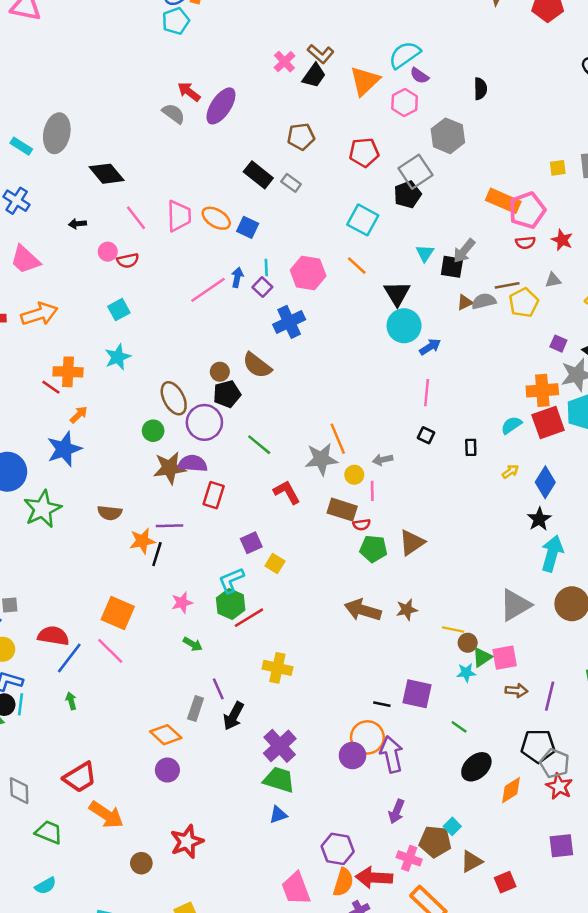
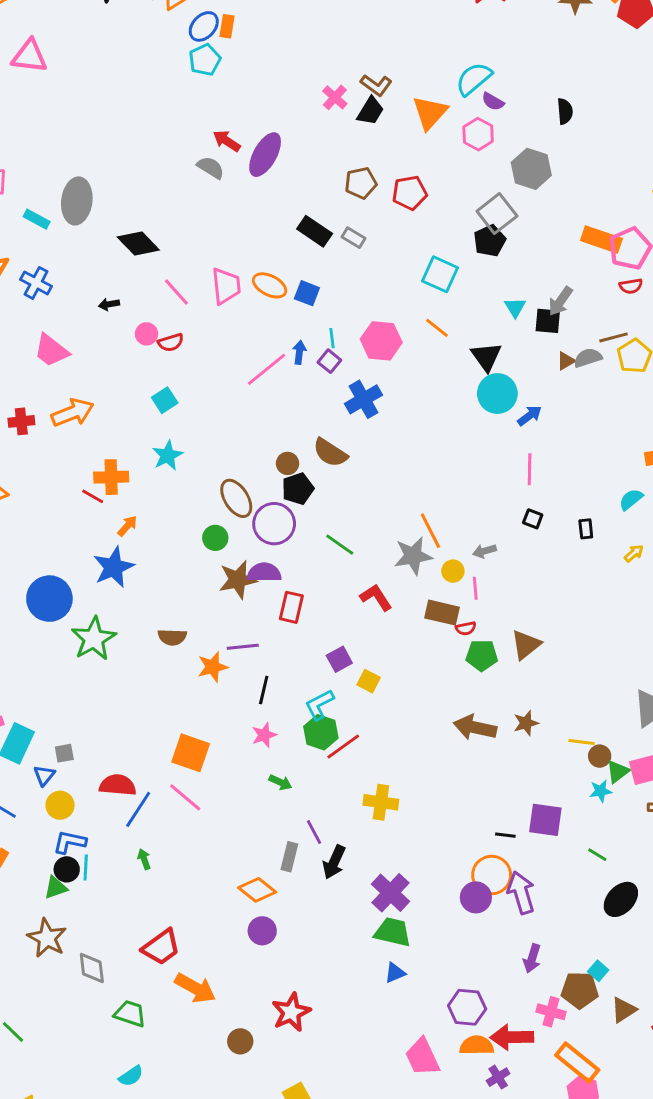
red pentagon: (364, 152) -> (410, 193), moved
black line: (157, 554) -> (264, 690), moved
orange semicircle: (343, 882) -> (477, 1045), turned -104

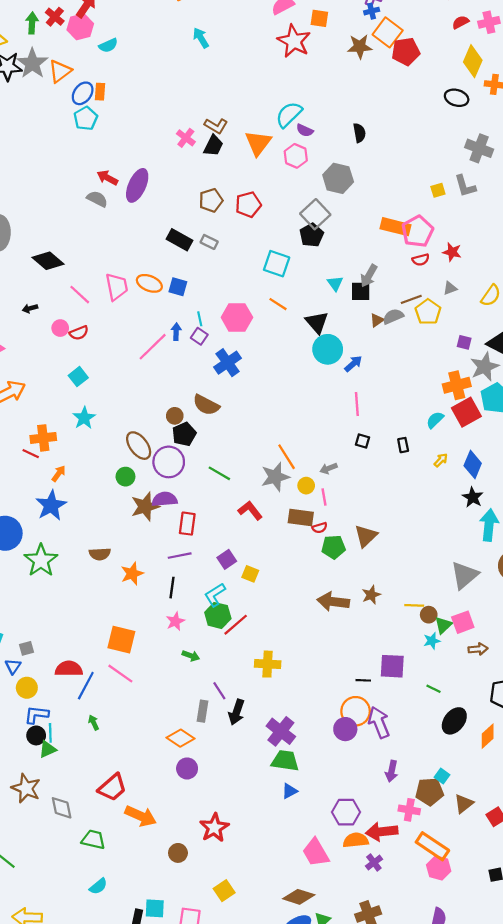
purple line: (243, 647) -> (180, 556), moved
green triangle: (56, 888) -> (48, 749), moved

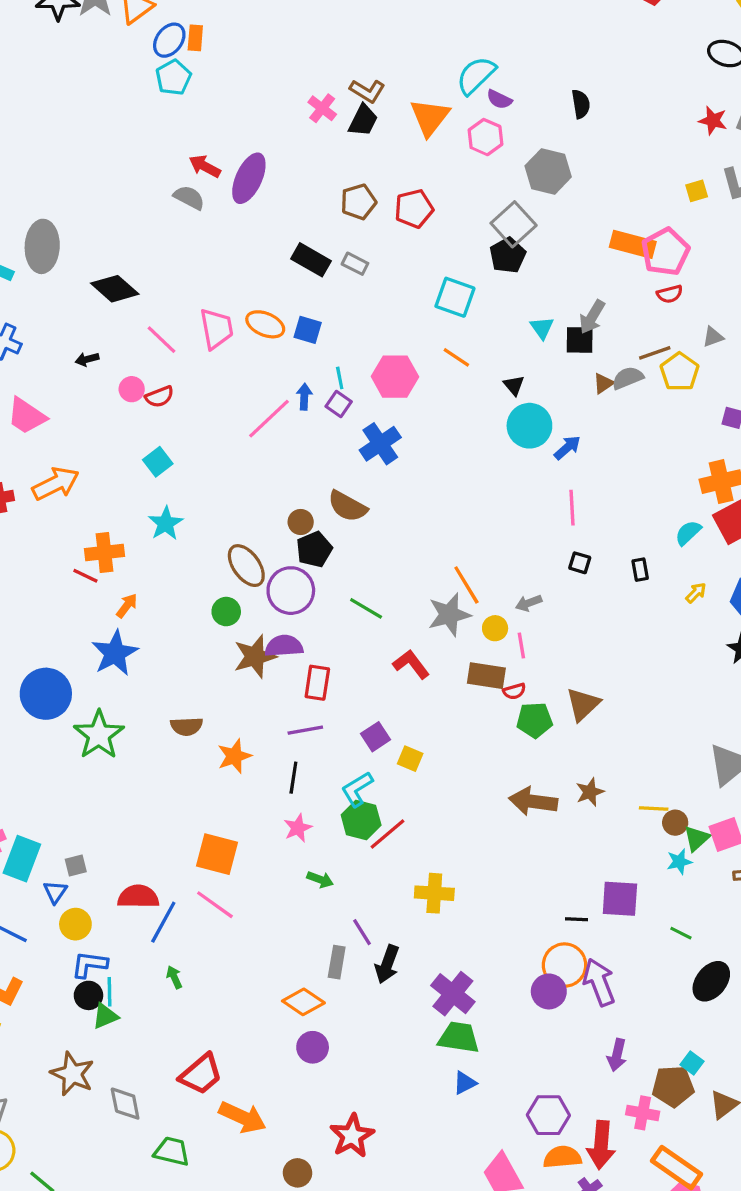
red star: (452, 252) -> (713, 121), moved
black triangle: (317, 322) -> (514, 385), size x0.6
red arrow: (382, 832) -> (601, 1145), turned -80

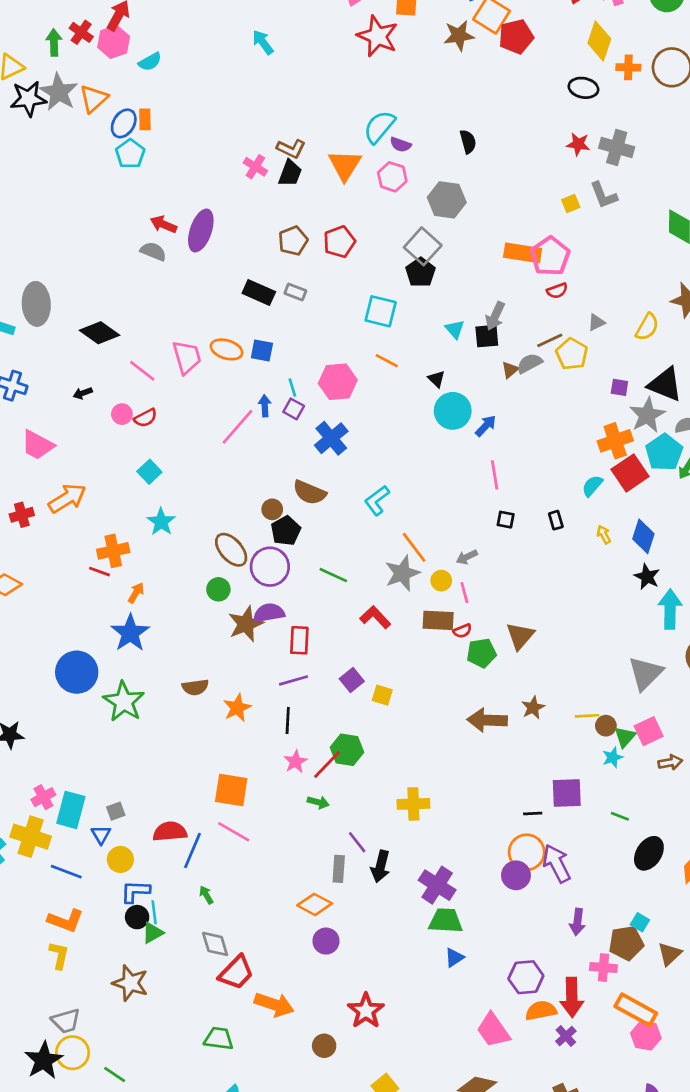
yellow arrow: (696, 593) -> (604, 535), turned -66
cyan L-shape: (357, 789) -> (377, 500), moved
red line: (387, 834) -> (327, 764), moved
gray diamond: (125, 1104) -> (215, 944), moved

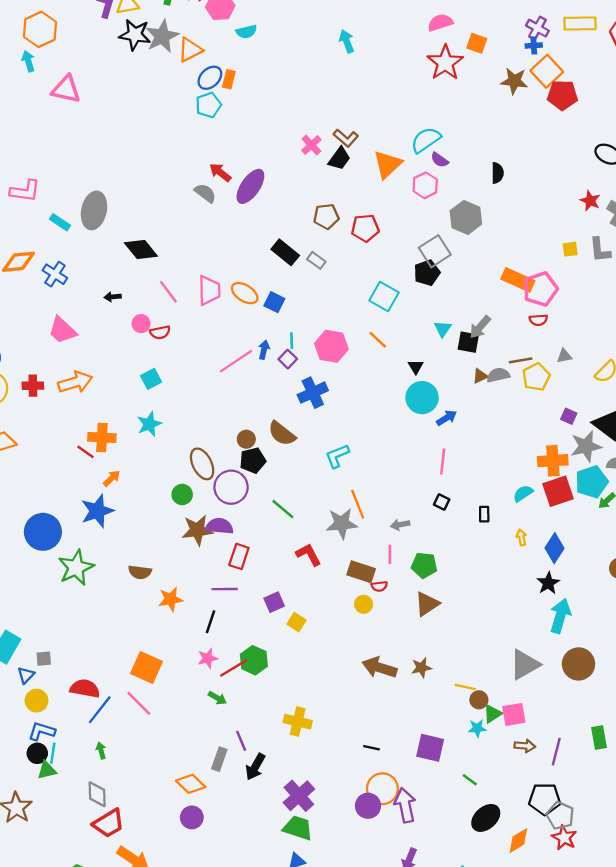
yellow circle: (441, 581) -> (364, 604), moved
green pentagon: (481, 653) -> (424, 565), moved
black line: (533, 813) -> (372, 748), moved

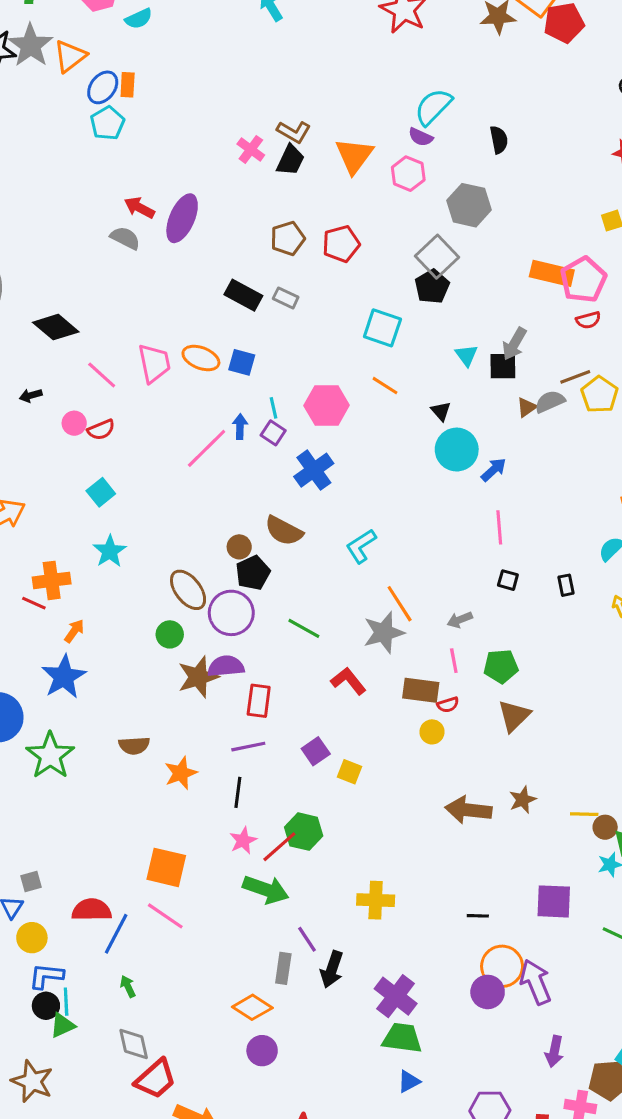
cyan semicircle: (426, 140) -> (433, 107), moved
green arrow: (217, 698) -> (266, 890), size x1.8

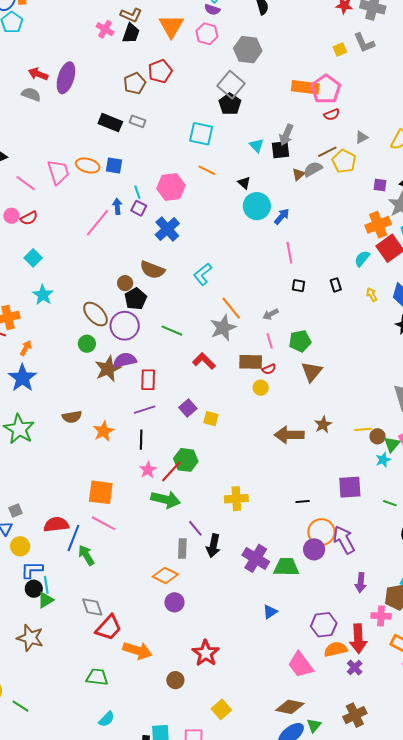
red pentagon: (341, 244) -> (160, 71), moved
green arrow: (128, 986) -> (86, 555), moved, size x1.5
green trapezoid: (402, 1038) -> (286, 567), moved

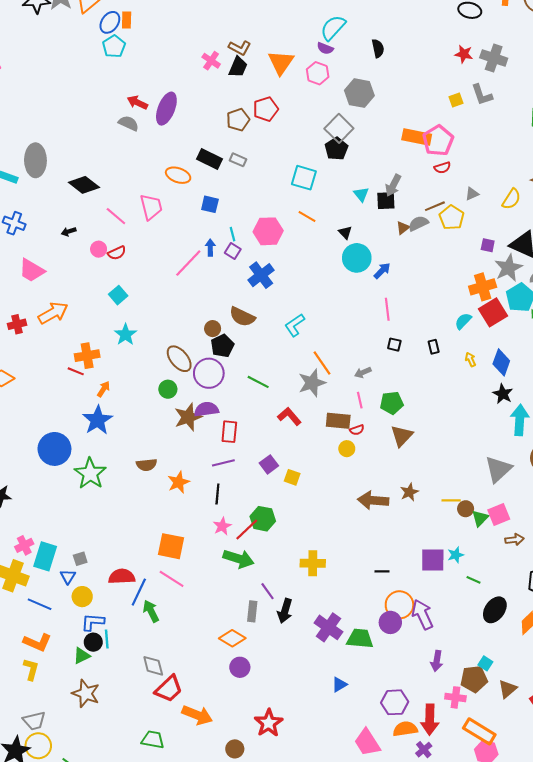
orange ellipse: (88, 165) -> (178, 175), moved
cyan star: (383, 460) -> (456, 555), moved
green triangle: (46, 600) -> (82, 656), moved

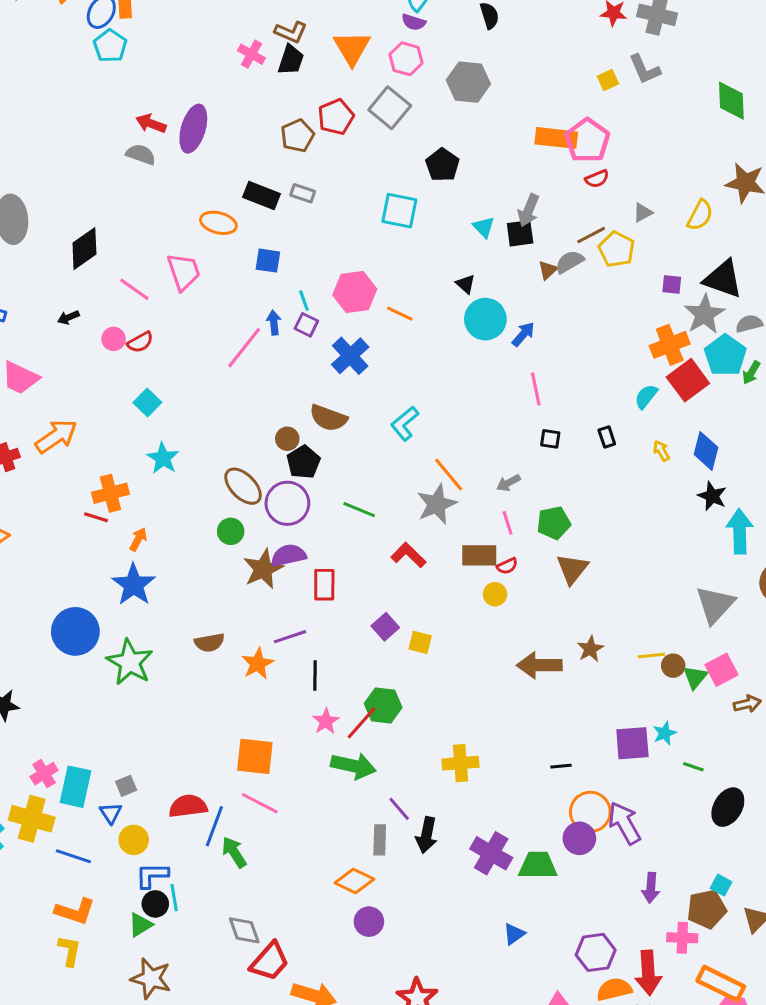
gray square: (339, 128) -> (390, 108), moved
black diamond: (84, 185) -> (84, 249), turned -68
orange line: (307, 217) -> (400, 314), moved
purple line: (223, 463) -> (290, 637), moved

